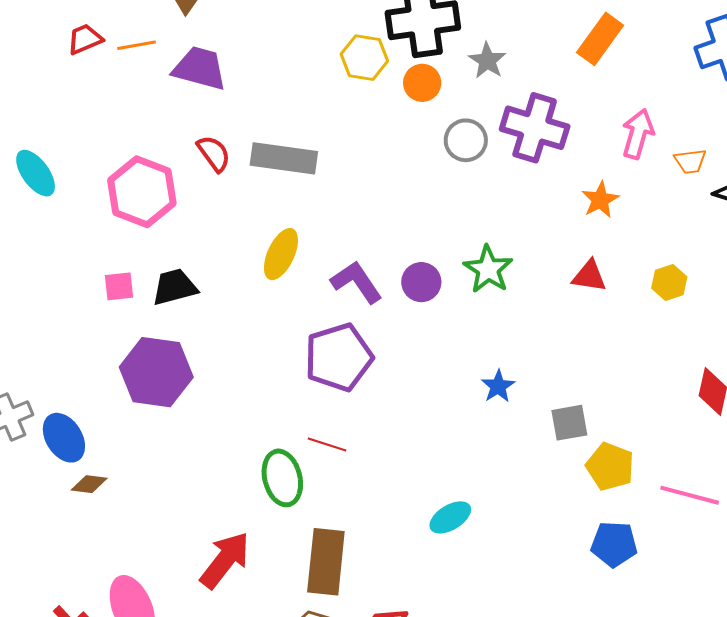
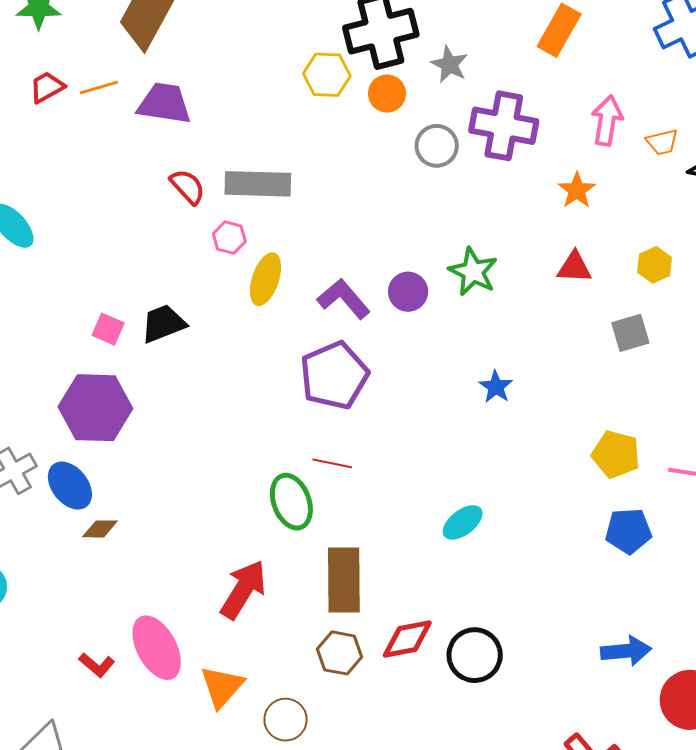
pink hexagon: (142, 192) -> (229, 238), moved, size x0.5
pink square: (119, 286) -> (108, 329), turned 36
purple hexagon: (156, 372) -> (95, 408), moved
gray square: (569, 423) -> (630, 333), moved

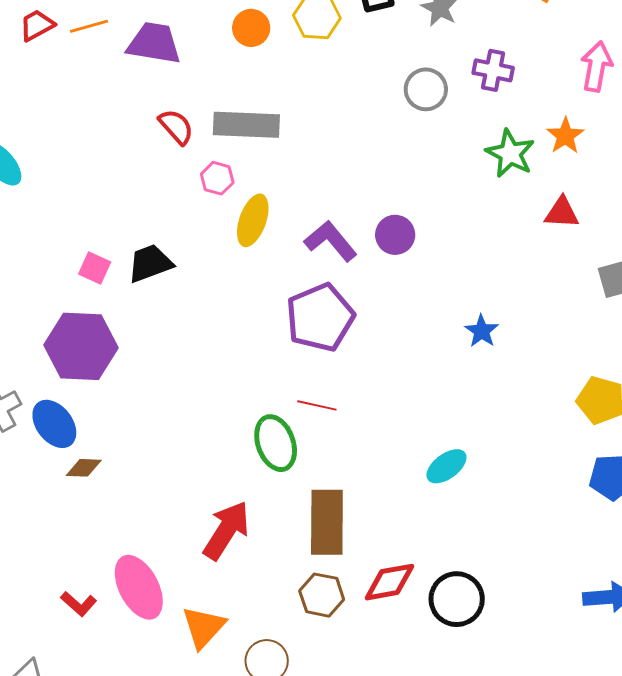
orange circle: (387, 94) -> (251, 28), moved
purple cross: (504, 126) -> (493, 70), size x0.6
green star: (473, 272) -> (510, 153), moved

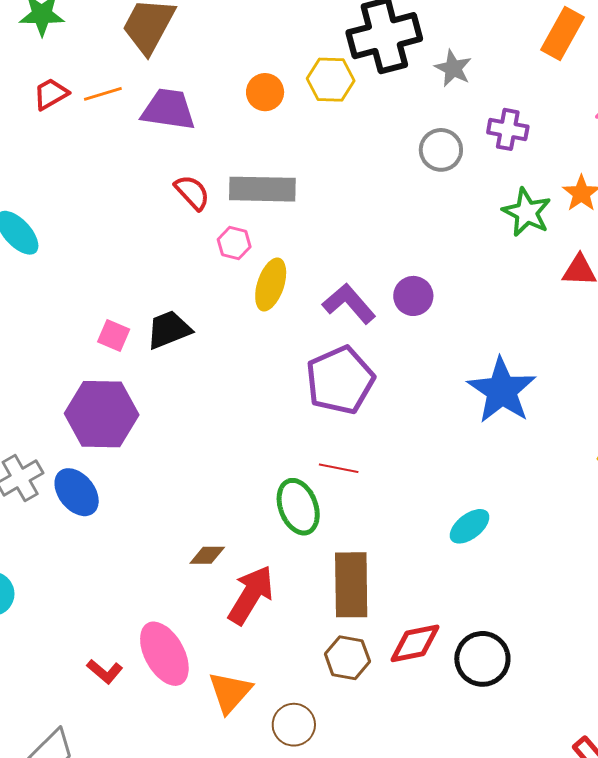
blue star: (482, 331) -> (502, 390), size x2.0
brown diamond: (84, 468) -> (207, 555), moved

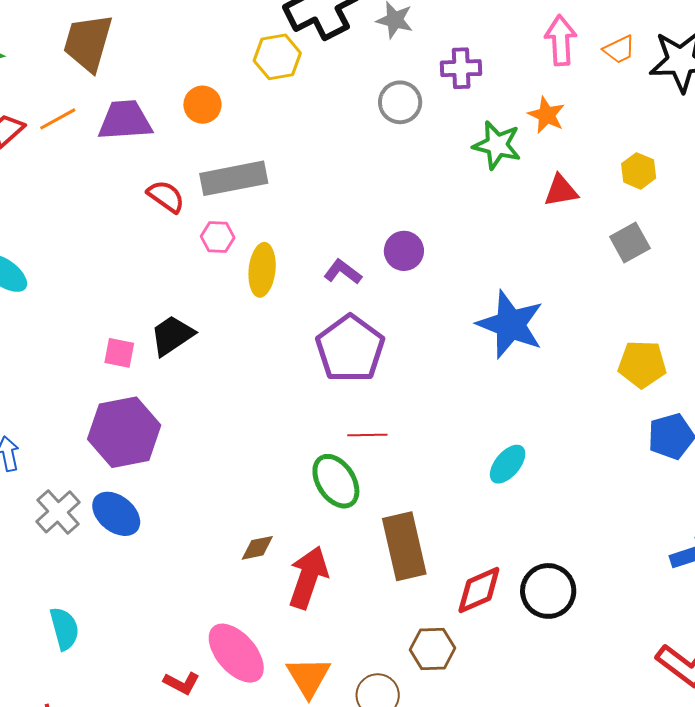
orange circle: (265, 92) -> (202, 105), moved
purple L-shape: (349, 304) -> (343, 272), size x0.7
brown hexagon: (347, 658) -> (432, 649), moved

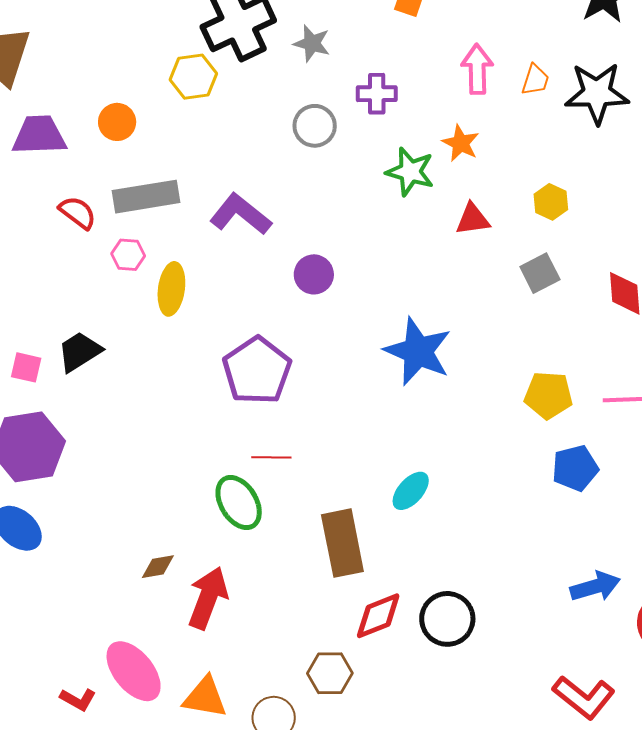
orange trapezoid: (619, 49) -> (535, 80), turned -48
purple L-shape: (343, 272) -> (240, 214), moved, size x1.6
brown rectangle: (404, 546) -> (342, 543), moved
orange triangle: (308, 677) -> (205, 697), turned -51

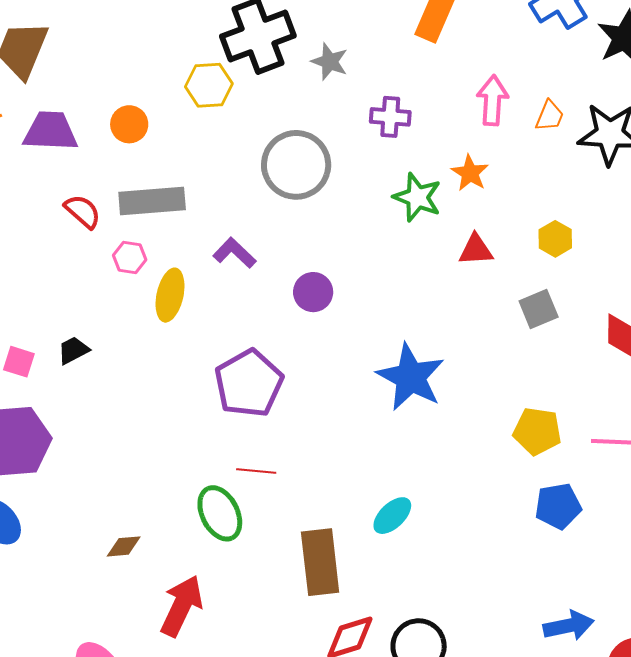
gray circle: (315, 126) -> (296, 165), moved, size x1.6
purple L-shape: (240, 214) -> (234, 253), moved, size x0.7
black trapezoid: (79, 352) -> (73, 350), size x0.7
brown diamond: (158, 567) -> (124, 546), moved

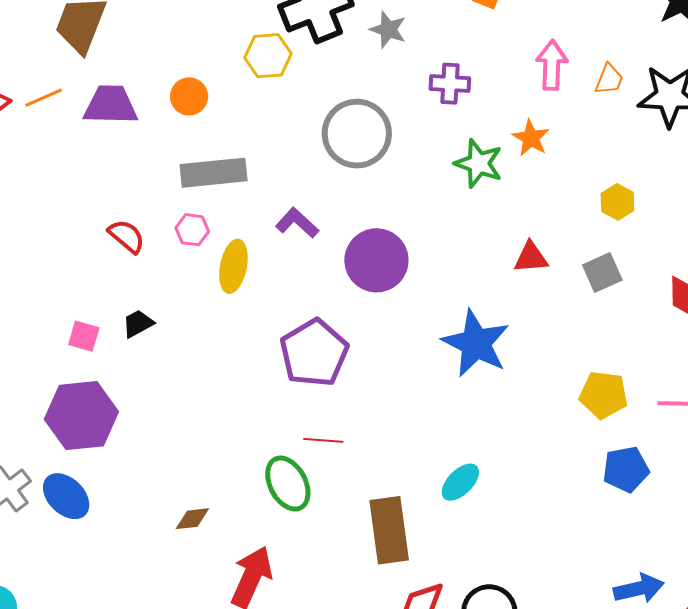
red semicircle: (83, 211) -> (127, 236), moved
red triangle: (476, 250) -> (531, 257), moved
purple circle: (313, 292) -> (376, 260), size x1.6

